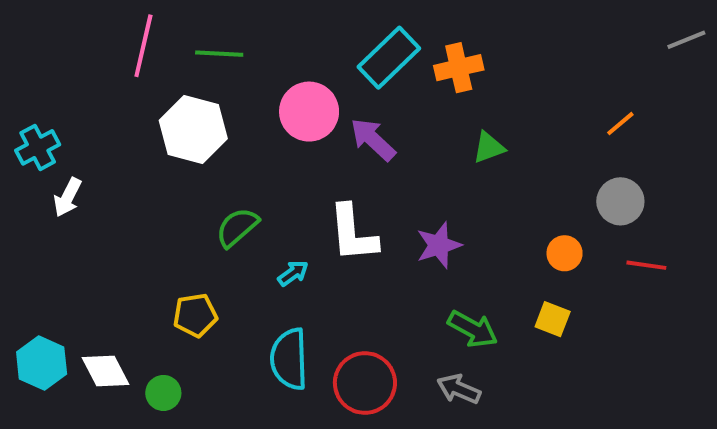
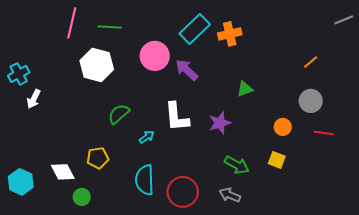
green triangle: (489, 147) -> (245, 89), moved
white diamond: (105, 371) -> (63, 172), moved

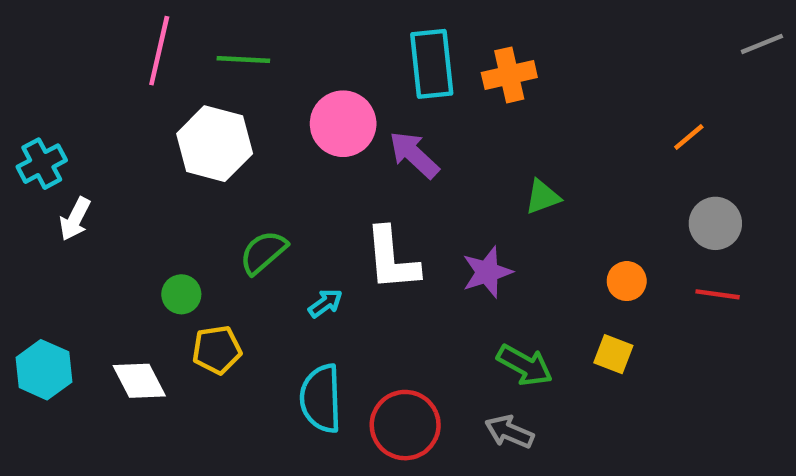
cyan rectangle: (195, 29) -> (432, 64), turned -52
gray circle: (311, 101) -> (715, 223), moved
cyan hexagon: (21, 182) -> (44, 370), moved
green circle: (82, 197) -> (181, 294), moved

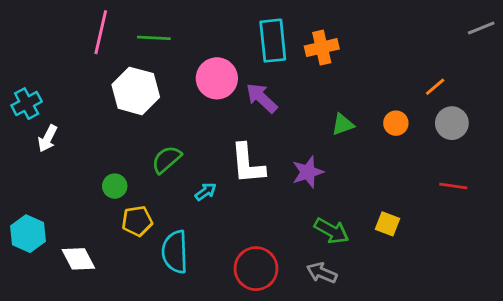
gray circle: (715, 223) -> (452, 123), moved
orange circle: (627, 281) -> (396, 123), moved
white diamond: (139, 381) -> (78, 259), moved
cyan semicircle: (321, 398) -> (175, 252), moved

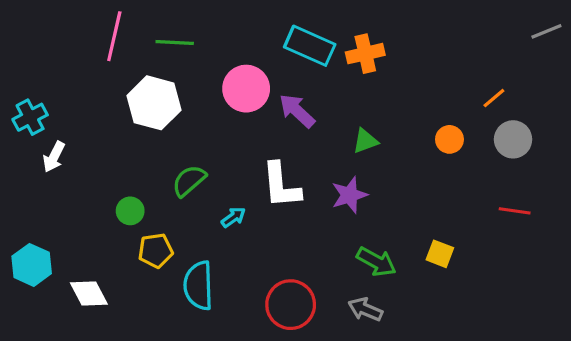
cyan rectangle: (273, 41) -> (310, 46), turned -60
green triangle: (343, 125) -> (365, 141), moved

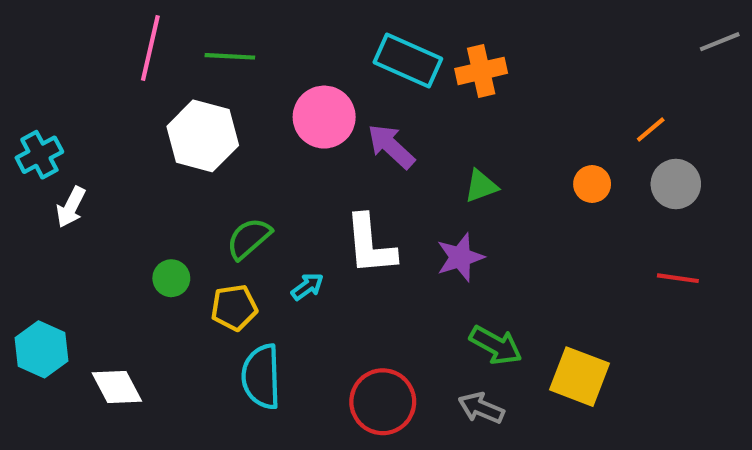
yellow pentagon: (156, 251) -> (234, 308), moved
yellow square: (440, 254) -> (580, 377), moved, size x1.6

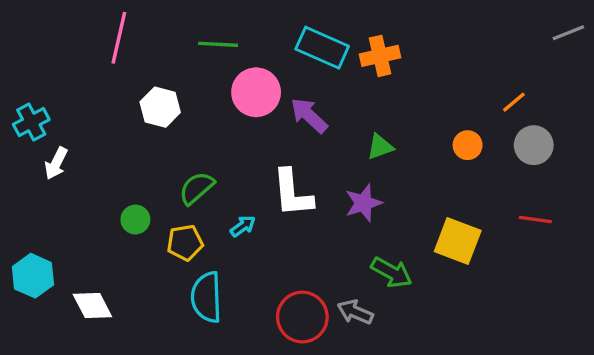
green line: (230, 56) -> (218, 44), moved
white hexagon: (203, 136) -> (160, 107), size x0.7
yellow square: (580, 377) -> (458, 241), moved
gray arrow: (481, 408) -> (355, 312), moved

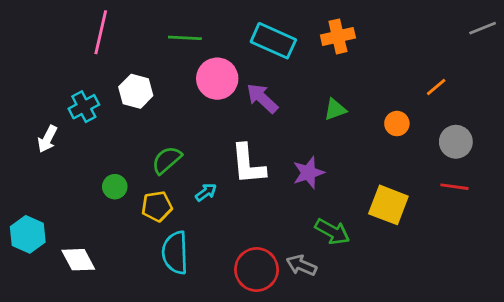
orange cross: (380, 56) -> (338, 36), moved
cyan cross: (31, 122) -> (84, 107), moved
gray circle: (534, 145) -> (456, 142), moved
green triangle: (380, 147) -> (335, 109), moved

